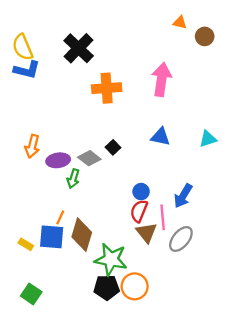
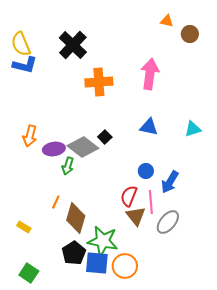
gray diamond: (89, 158) -> (83, 147), size x1.4
blue circle: (141, 192) -> (146, 171), moved
blue square: (52, 237) -> (97, 263), moved
black pentagon: (107, 287) -> (74, 253), moved, turned -30

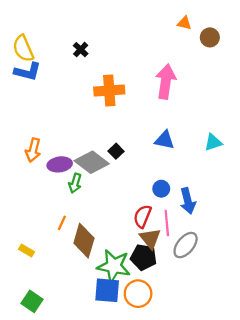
black cross: (73, 45) -> (81, 50), size x0.5
blue arrow: (170, 182) -> (188, 201), turned -45
black pentagon: (74, 253) -> (144, 257), moved, turned -30

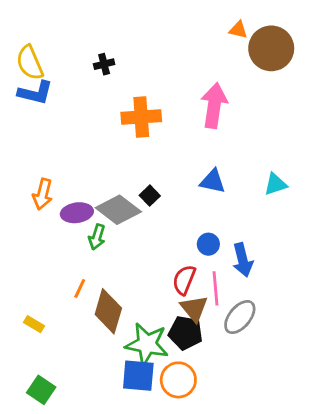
brown circle: (210, 37) -> (271, 48), size x1.8
black cross: (81, 50) -> (104, 64), turned 32

